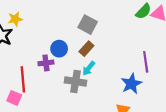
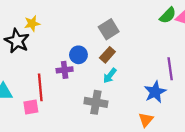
gray square: (88, 25) -> (109, 29), turned 30
gray cross: (76, 82) -> (96, 102), moved
pink square: (14, 98) -> (31, 107), turned -32

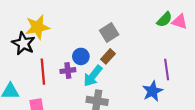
yellow star: (32, 23) -> (37, 27), size x1.6
cyan arrow: (110, 76) -> (93, 76), moved, size x1.5
red line: (40, 87) -> (43, 72), moved

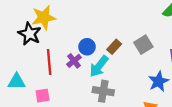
gray square: (109, 33) -> (143, 45), moved
purple cross: (68, 71) -> (74, 61), turned -32

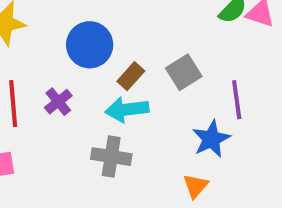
blue circle: (87, 47) -> (90, 45), moved, size x1.5
cyan arrow: (99, 66) -> (127, 109), moved, turned 45

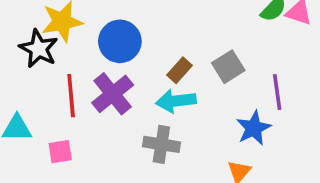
blue circle: (90, 45) -> (120, 41), moved
purple cross: (58, 102) -> (113, 94), size x1.6

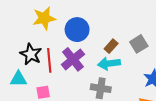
black star: (39, 49) -> (31, 54), moved

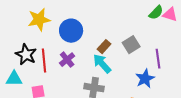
purple cross: (73, 59) -> (67, 60), size x0.7
cyan arrow: (109, 64) -> (102, 64), turned 55

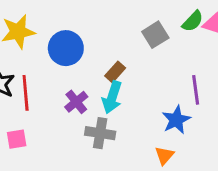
gray square: (131, 45) -> (155, 35), moved
purple cross: (67, 60) -> (76, 102), moved
cyan arrow: (102, 64) -> (112, 97), turned -120

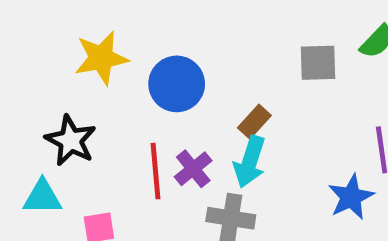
gray square: (155, 35) -> (318, 63), turned 30
red line: (26, 93) -> (155, 171), moved

